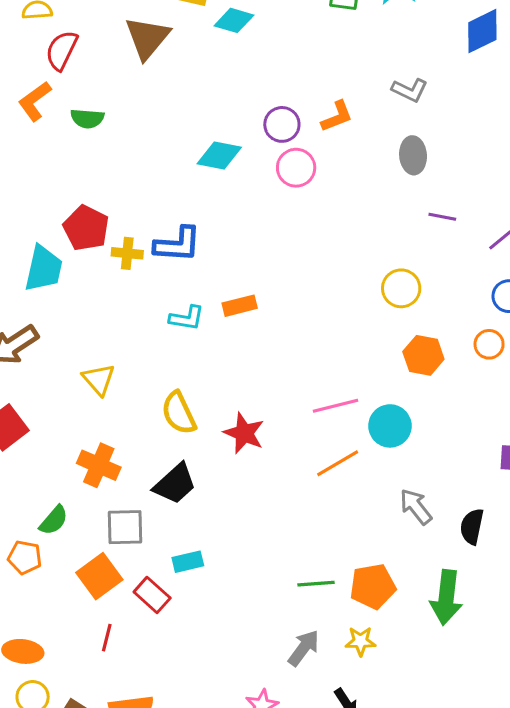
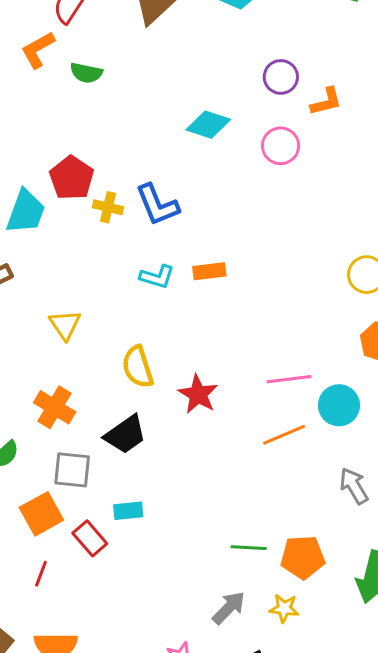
purple circle: (282, 124) -> (281, 77), moved
blue L-shape: (178, 244) -> (157, 205), turned 57

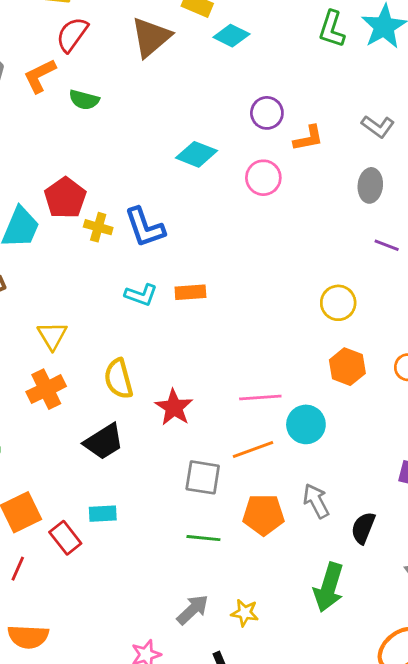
orange cross: (55, 407) -> (46, 389), moved, turned 30
gray square: (72, 470) -> (203, 477), moved
green line: (249, 548) -> (203, 538), moved
orange pentagon: (303, 557) -> (263, 515), moved

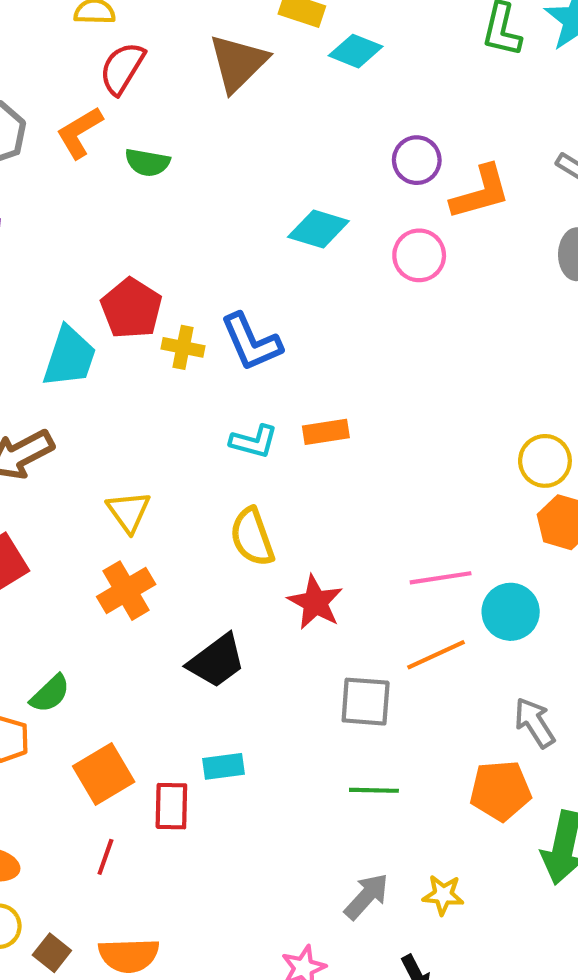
orange L-shape: (308, 138) -> (480, 192), size x1.4
yellow circle: (338, 303) -> (545, 461), moved
yellow semicircle: (119, 379) -> (252, 537), moved
orange pentagon: (263, 515) -> (500, 791), moved
red rectangle: (65, 538) -> (171, 806), turned 44

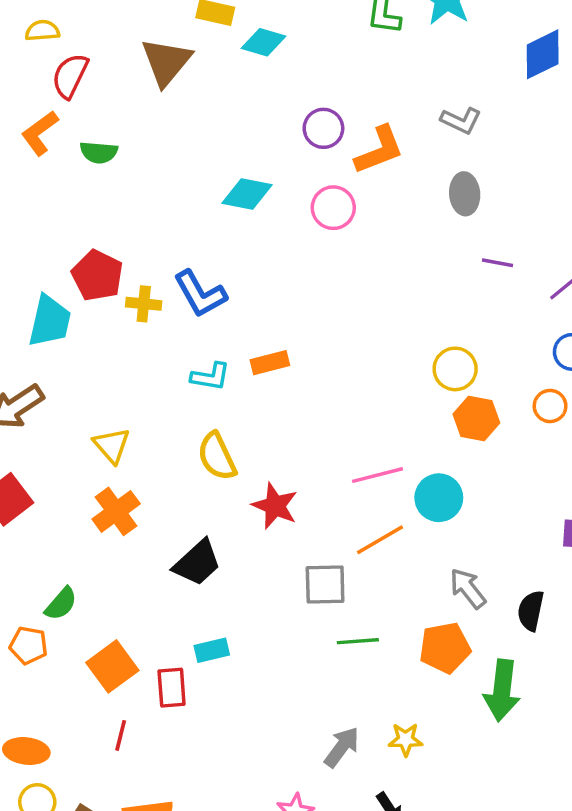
green line: (374, 790) -> (358, 641), moved

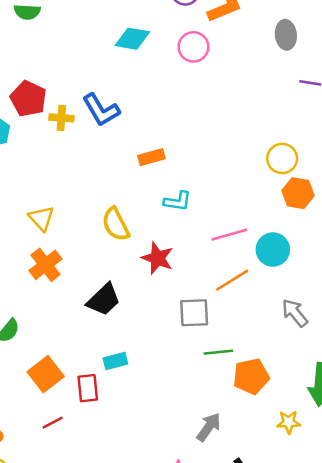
cyan L-shape: (210, 377) -> (178, 201), moved
orange pentagon: (445, 648) -> (251, 376), moved
red line: (121, 735) -> (53, 423), turned 50
yellow star: (406, 740) -> (289, 422), moved

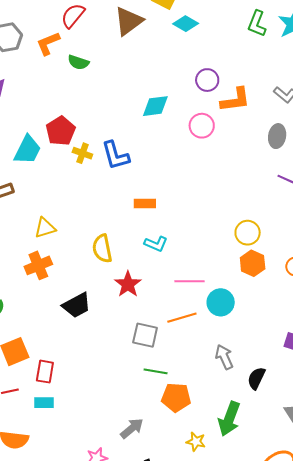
cyan diamond: (132, 39) -> (155, 106), turned -32
yellow triangle: (41, 218) -> (45, 228), turned 40
cyan rectangle: (115, 361) -> (44, 403), moved

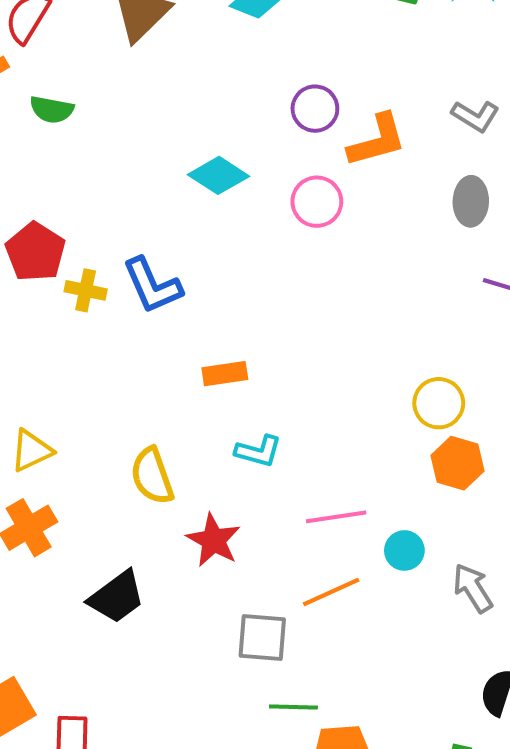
cyan diamond: (155, 106) -> (219, 175), turned 48
cyan circle: (221, 302) -> (404, 550), size x0.7
gray arrow: (224, 357) -> (473, 588), moved

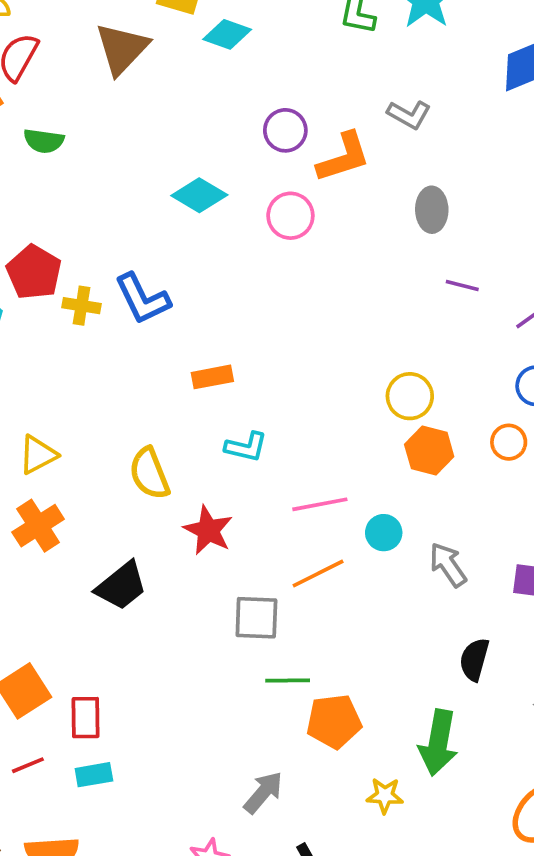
gray L-shape: (475, 116) -> (409, 115), moved

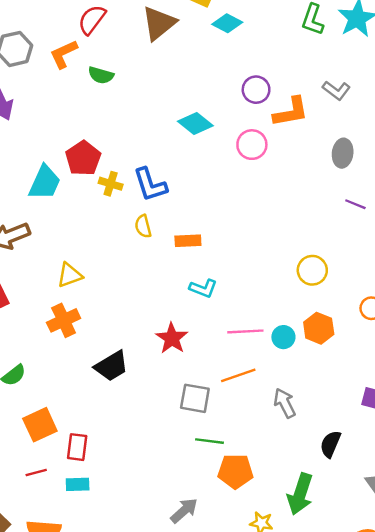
orange hexagon: (429, 451) -> (319, 328), moved
yellow semicircle: (149, 474) -> (143, 226), moved, size x0.7
cyan circle: (384, 533) -> (283, 337), moved
gray arrow: (448, 565) -> (285, 403), moved

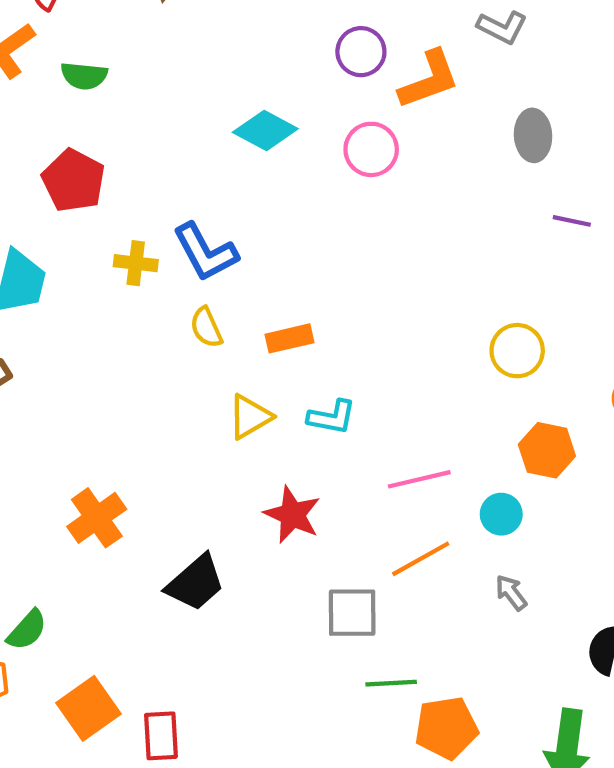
red pentagon: (83, 158) -> (74, 181), moved
yellow triangle: (70, 275) -> (250, 417), moved
cyan circle: (283, 337) -> (501, 514), moved
gray arrow: (285, 403) -> (511, 593), size x0.7

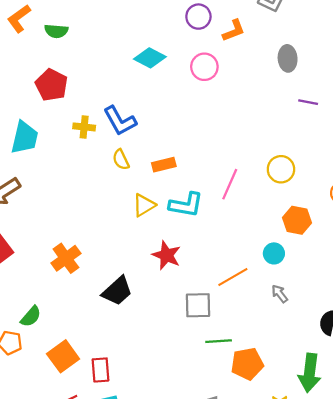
orange L-shape: (429, 80) -> (234, 30), size x0.7
cyan L-shape: (332, 417) -> (186, 205), size x1.4
pink line: (419, 479) -> (230, 184), moved, turned -52

